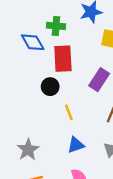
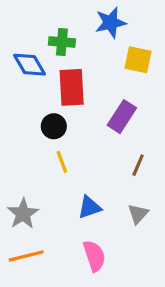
yellow line: (69, 112) -> (62, 162), moved

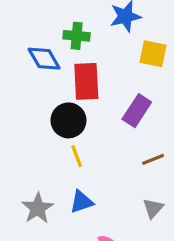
black circle: (54, 126) -> (68, 120), size x1.4
brown line: (138, 165) -> (153, 159), turned 45
blue triangle: (89, 207) -> (81, 202), moved

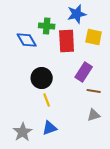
red rectangle: (86, 81) -> (67, 41), moved
brown line: (153, 159) -> (94, 91), moved, turned 32
gray triangle: (153, 208) -> (94, 115), moved, turned 32

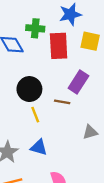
brown line: (94, 91) -> (62, 102), moved
blue triangle: (50, 128) -> (39, 147), turned 35

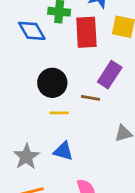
yellow line: (35, 115) -> (59, 113), turned -70

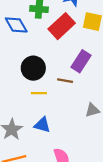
red rectangle: (86, 32) -> (62, 26), turned 50

